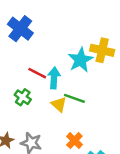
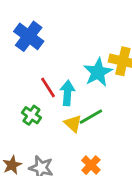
red line: (37, 73) -> (48, 88), turned 30
green line: (74, 98) -> (91, 117), turned -50

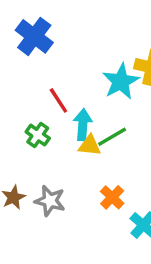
cyan arrow: (67, 93) -> (83, 125), moved
yellow triangle: (73, 124) -> (90, 145), turned -36

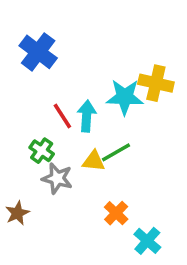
cyan star: (121, 81) -> (125, 97), turned 30
cyan arrow: (83, 125) -> (87, 116), moved
gray star: (50, 201) -> (57, 178), moved

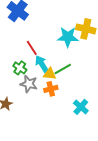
cyan arrow: (87, 116) -> (42, 64), moved, turned -36
orange cross: (116, 213) -> (51, 89), moved, turned 32
cyan cross: (147, 241) -> (81, 107), moved

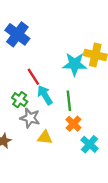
green line: (63, 69) -> (69, 101), turned -66
yellow triangle: (50, 74) -> (45, 137), moved
orange cross: (51, 89) -> (73, 124), moved, turned -32

